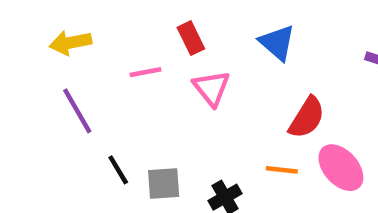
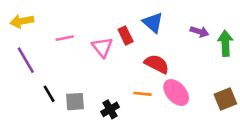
red rectangle: (191, 38) -> (126, 35), moved
blue triangle: (277, 43) -> (153, 23), moved
red semicircle: (307, 118) -> (157, 64), turned -95

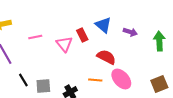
purple arrow: (199, 32) -> (130, 32), moved

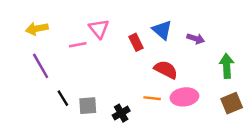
green arrow: (159, 41) -> (227, 66), moved
pink triangle: (64, 44) -> (99, 29), moved
pink ellipse: (121, 79) -> (184, 97), turned -55

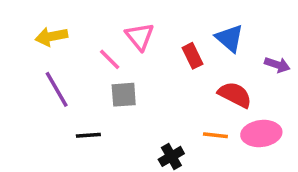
purple arrow: (196, 39) -> (277, 65), moved
pink line: (78, 45) -> (110, 59), turned 56
black line: (63, 98) -> (88, 135), turned -63
gray square: (88, 106) -> (124, 95), moved

